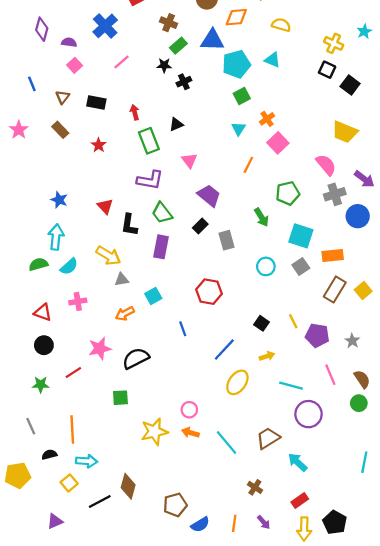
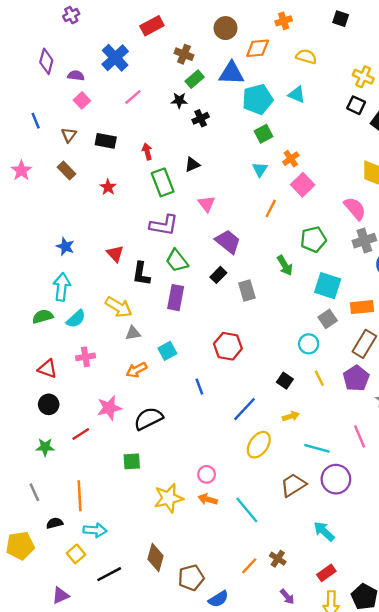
cyan circle: (266, 266) -> (309, 344), moved
purple pentagon: (317, 335) -> (356, 378), moved, turned 30
brown trapezoid: (268, 438) -> (293, 485), moved
brown diamond: (128, 486) -> (155, 557), moved
orange line: (234, 523) -> (249, 566), moved, turned 35

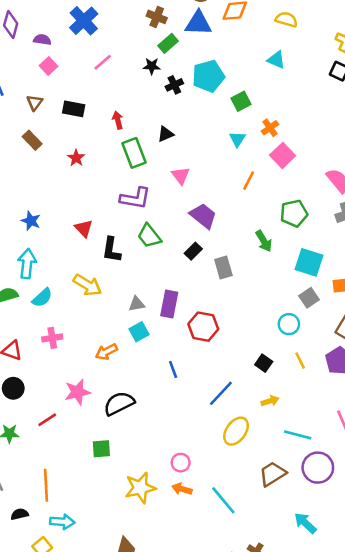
blue triangle: (231, 73) -> (198, 23), moved
cyan pentagon: (258, 99) -> (208, 76), moved
purple rectangle: (176, 298) -> (169, 304), moved
gray triangle: (133, 333) -> (137, 304), moved

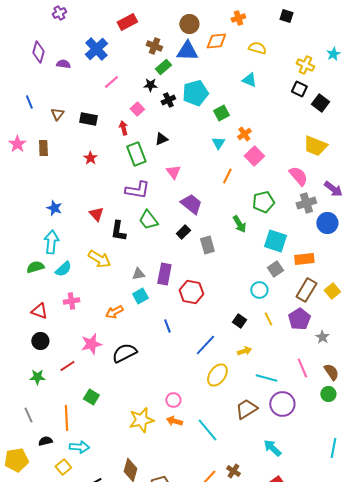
pink square: (48, 66) -> (137, 109), moved
brown rectangle: (32, 140) -> (43, 148), moved, turned 42
green square: (101, 449) -> (91, 397), moved, turned 35

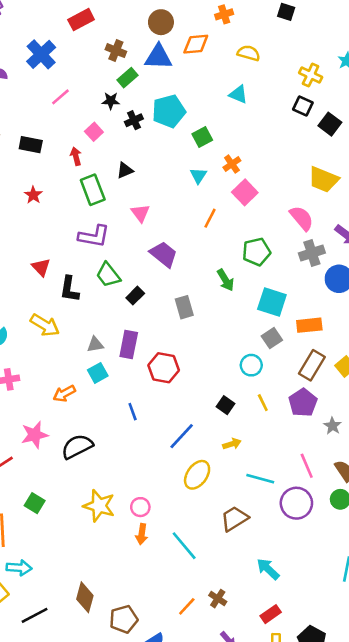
black rectangle: (183, 232) -> (135, 296), moved
purple circle: (282, 404) -> (296, 503), moved
yellow star: (141, 420) -> (99, 506), moved, turned 30
orange arrow: (174, 421) -> (142, 534), turned -98

